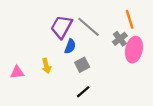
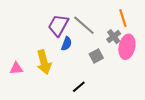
gray square: (82, 65) -> (96, 56), moved
yellow arrow: (46, 66) -> (44, 62), size x1.6

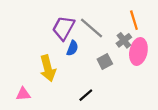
pink triangle: (16, 68) -> (23, 94), moved

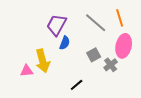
gray line: (91, 28) -> (96, 23), moved
gray cross: (124, 40) -> (111, 65), moved
pink triangle: (23, 94) -> (27, 71), moved

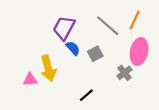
orange line: (120, 18) -> (135, 20), turned 42
blue semicircle: (65, 43) -> (73, 48), turned -64
gray square: (94, 55) -> (95, 54), moved

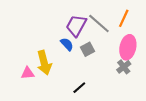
purple trapezoid: (64, 28) -> (76, 26), moved
gray cross: (124, 73) -> (124, 67), moved

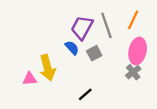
gray line: (99, 23) -> (106, 25), turned 30

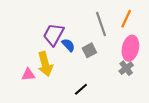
purple trapezoid: (82, 28) -> (54, 35), moved

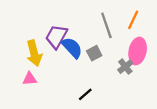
blue semicircle: (68, 45) -> (72, 48), size x1.5
yellow arrow: (45, 64) -> (34, 53), moved
gray cross: (126, 68) -> (125, 67), moved

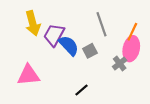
orange line: (133, 20) -> (132, 32), moved
yellow arrow: (34, 53) -> (33, 23), moved
pink triangle: (30, 79) -> (29, 75), size x1.6

